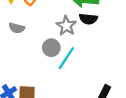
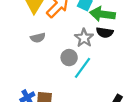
gray semicircle: (17, 28) -> (38, 38), turned -32

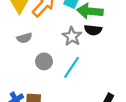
gray circle: (69, 58) -> (44, 61), moved

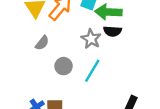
gray semicircle: (24, 38) -> (42, 43), turned -32

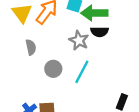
gray semicircle: (42, 43) -> (31, 47), turned -48

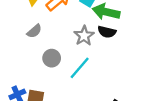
gray semicircle: (31, 47) -> (34, 31), turned 48

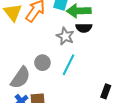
gray semicircle: (34, 31) -> (20, 78), moved, size x1.6

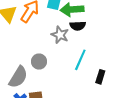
cyan line: (69, 65) -> (80, 60), moved
black rectangle: (106, 91) -> (100, 77), moved

